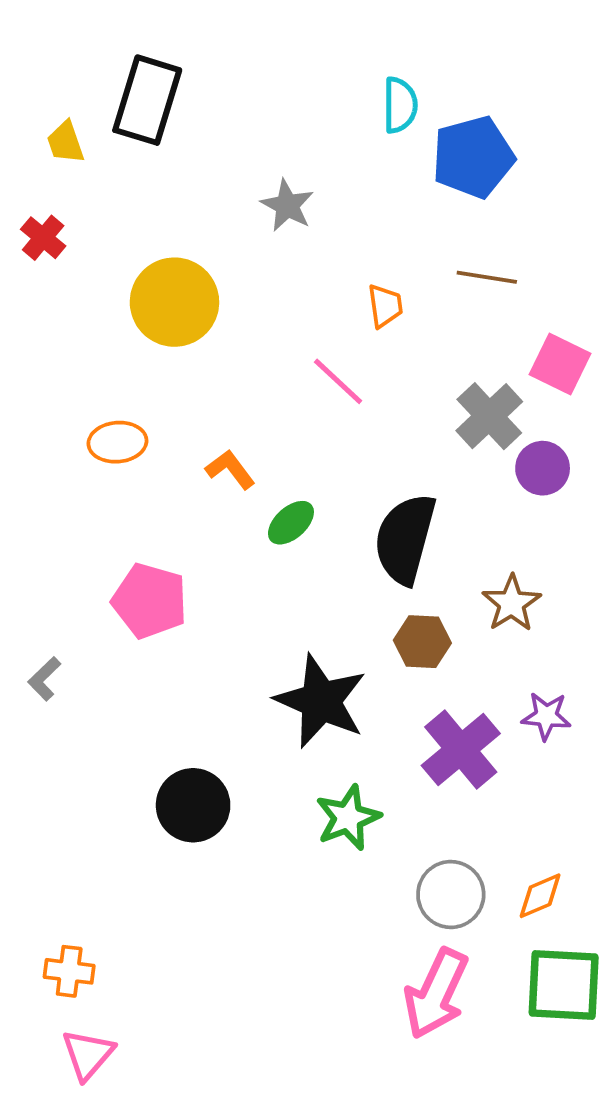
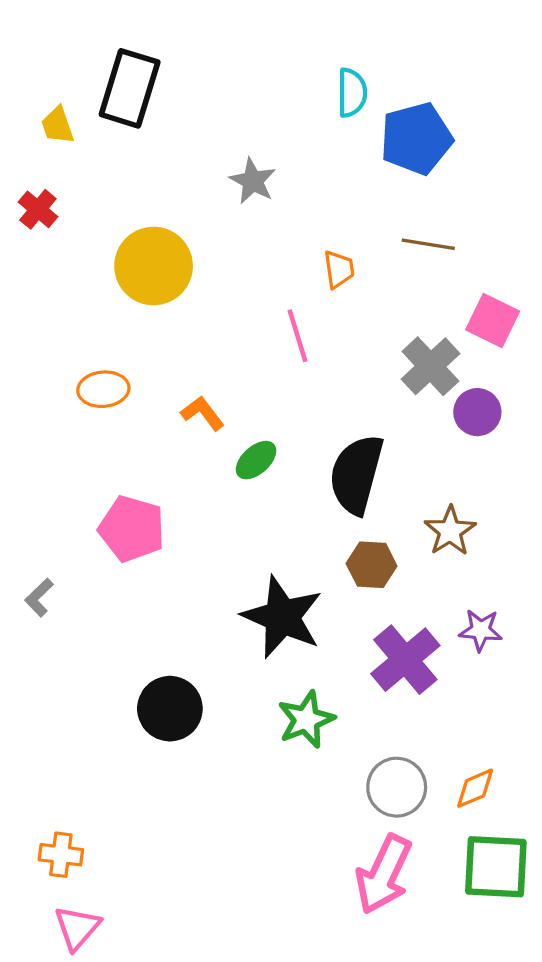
pink line: (338, 381) -> (297, 336), turned 30

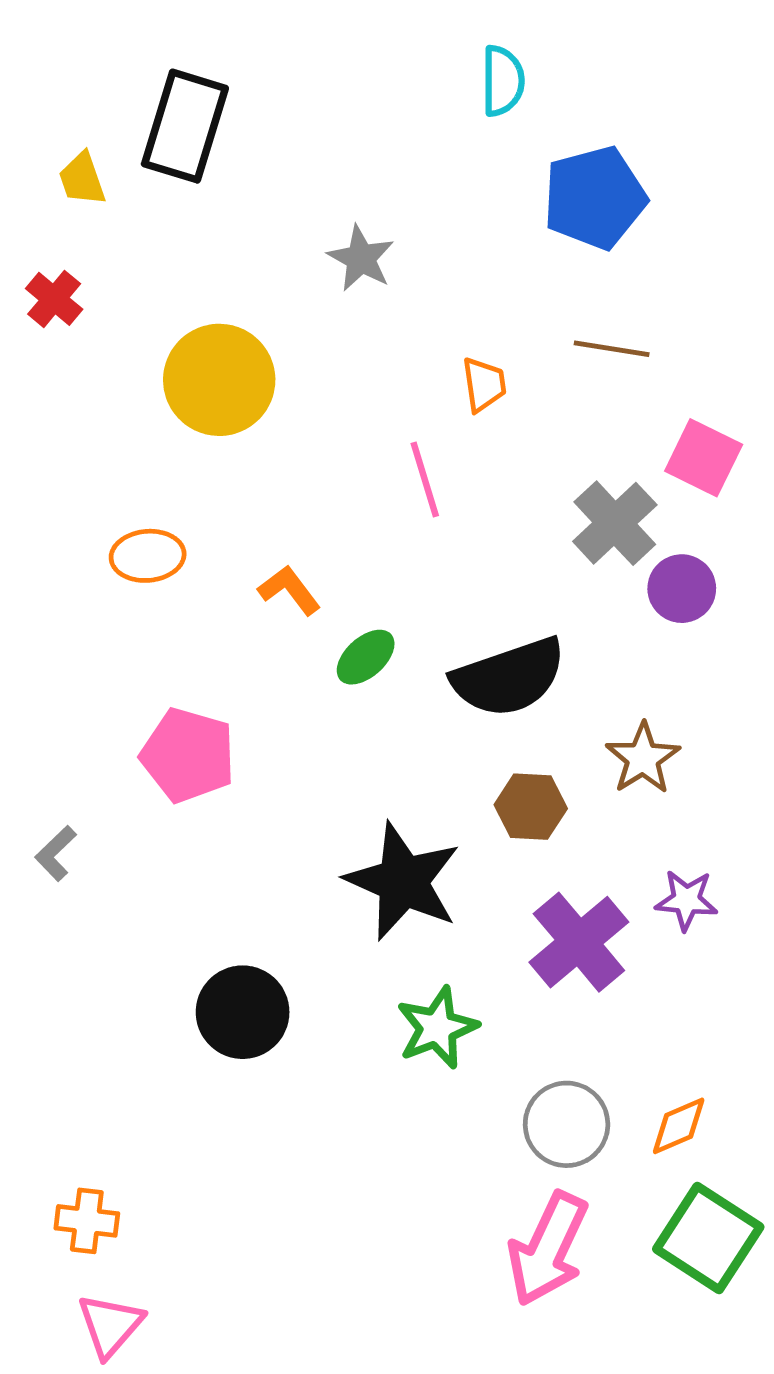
cyan semicircle: (352, 93) -> (503, 81), moved
black semicircle: (356, 474) -> (509, 677), turned -124
green square: (496, 867) -> (708, 1238), turned 30

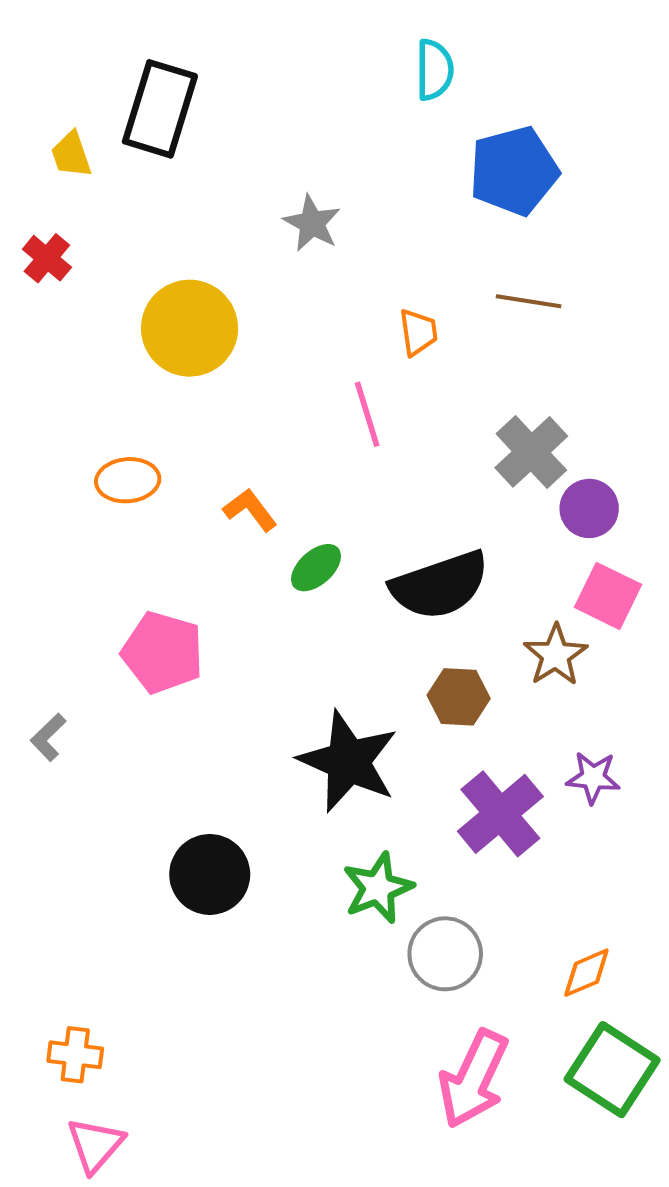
pink square: (704, 458) -> (608, 596), moved
gray circle: (567, 1124) -> (445, 954), moved

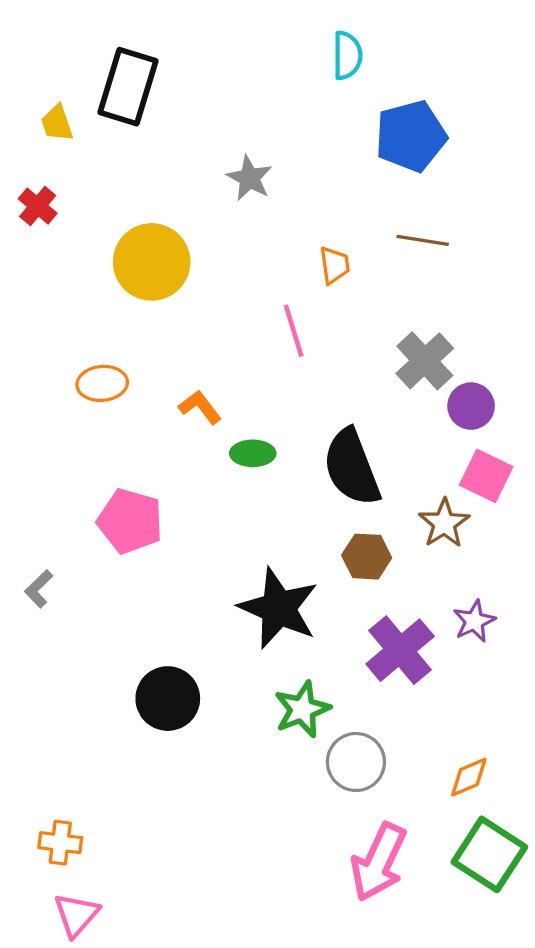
green ellipse: (316, 568) -> (253, 453), turned 42
black semicircle: (440, 585) -> (352, 467), turned 88
purple star: (593, 778) -> (474, 621), turned -30

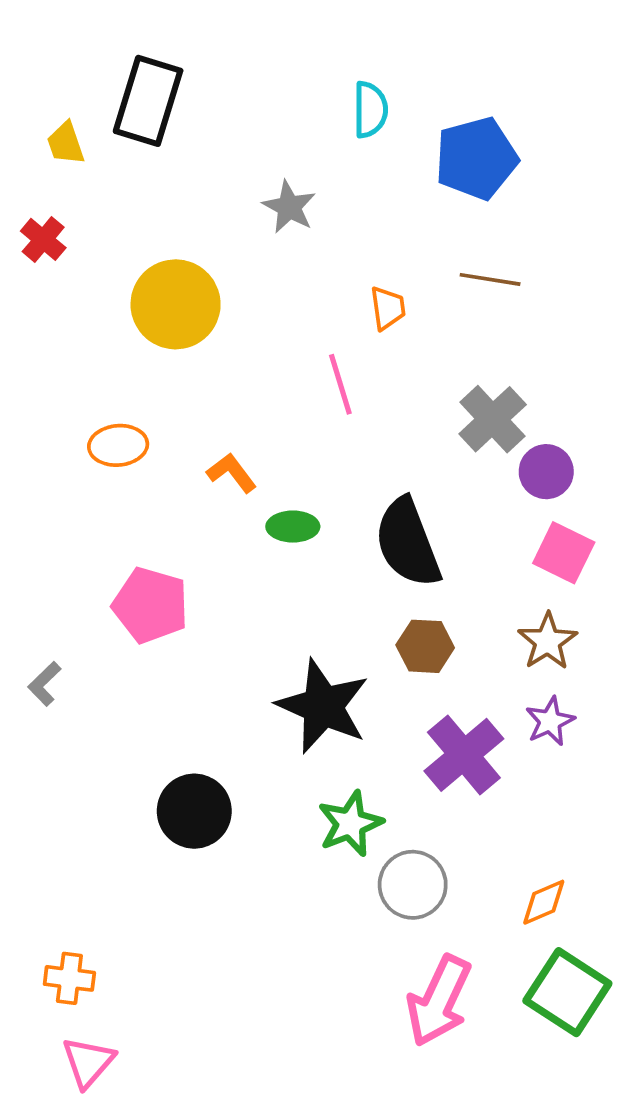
cyan semicircle: (347, 55) -> (370, 110), moved
brown star: (444, 523) -> (547, 641), moved

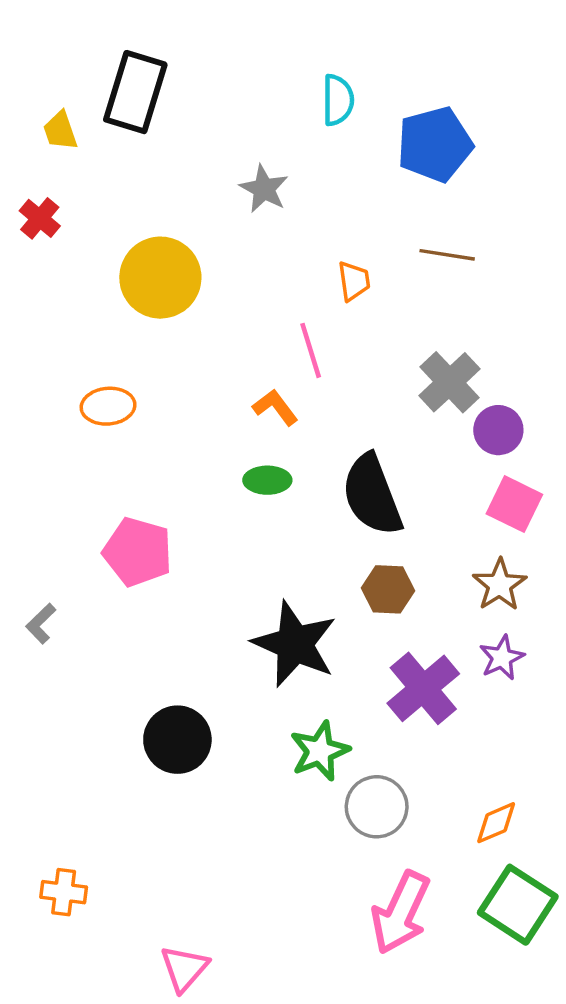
orange L-shape: (232, 473) -> (275, 407), moved
pink triangle: (88, 1062) -> (184, 968), moved

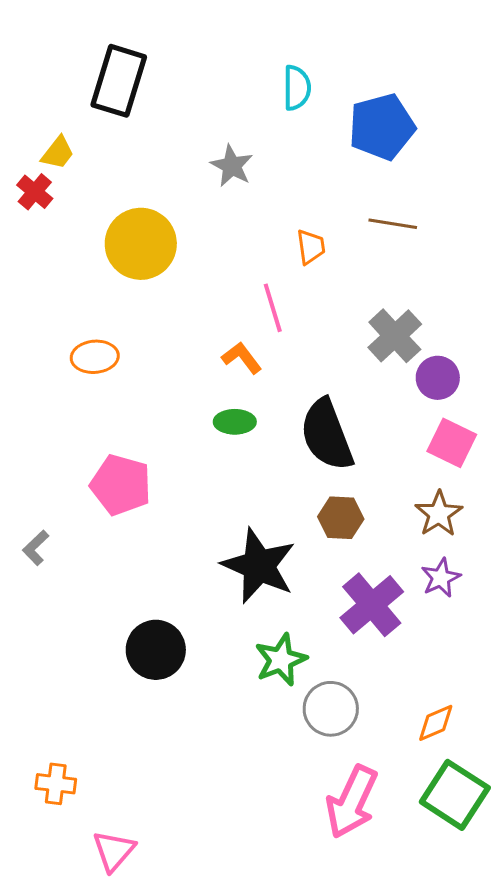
yellow trapezoid: (60, 131) -> (58, 153), moved, turned -123
pink triangle: (184, 968) -> (114, 851), moved

